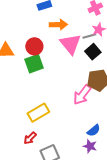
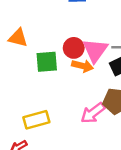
orange arrow: (58, 25) -> (83, 66), moved
red circle: (34, 46) -> (74, 48), moved

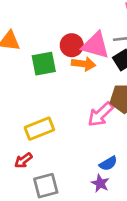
pink triangle: (95, 50) -> (96, 45), turned -44

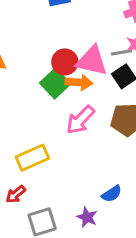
green square: (44, 64) -> (55, 83), moved, turned -30
pink arrow: (101, 114) -> (80, 120), moved
purple star: (100, 183) -> (87, 217), moved

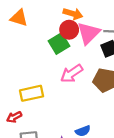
pink triangle: (92, 61) -> (89, 33), turned 50
orange arrow: (79, 82) -> (73, 14), moved

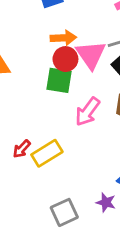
green square: (59, 44) -> (59, 80), turned -30
red arrow: (14, 117) -> (22, 149), moved

